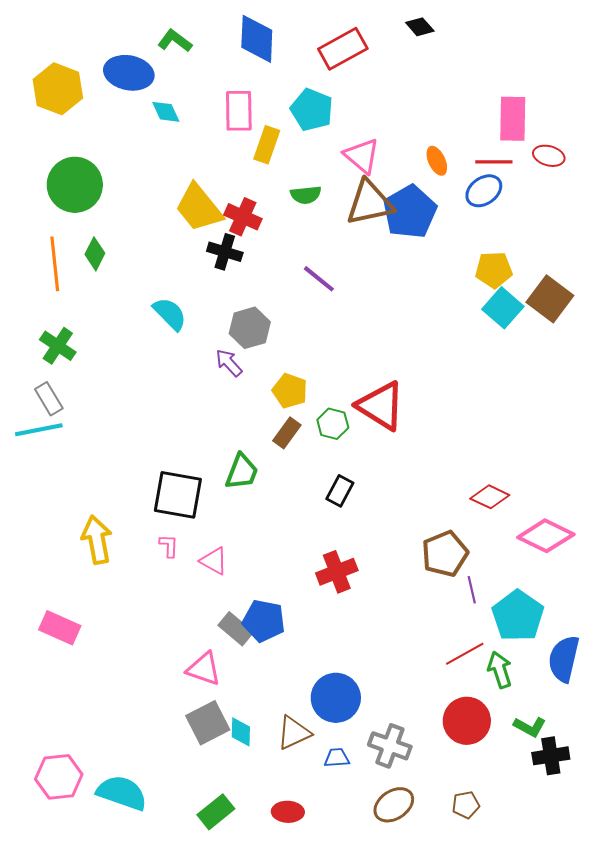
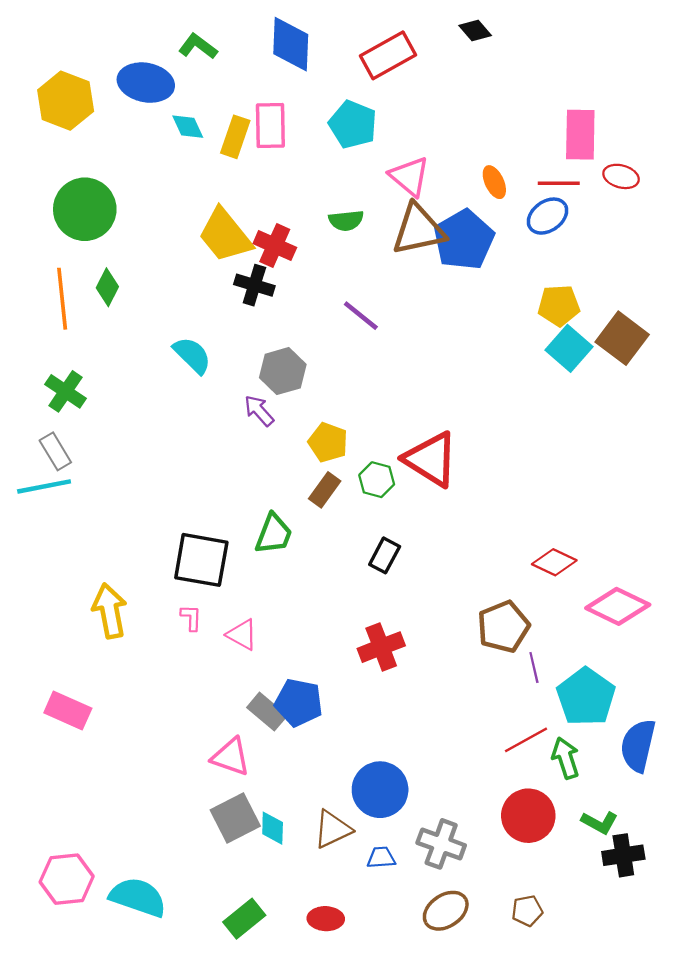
yellow rectangle: (267, 145) -> (235, 137), moved

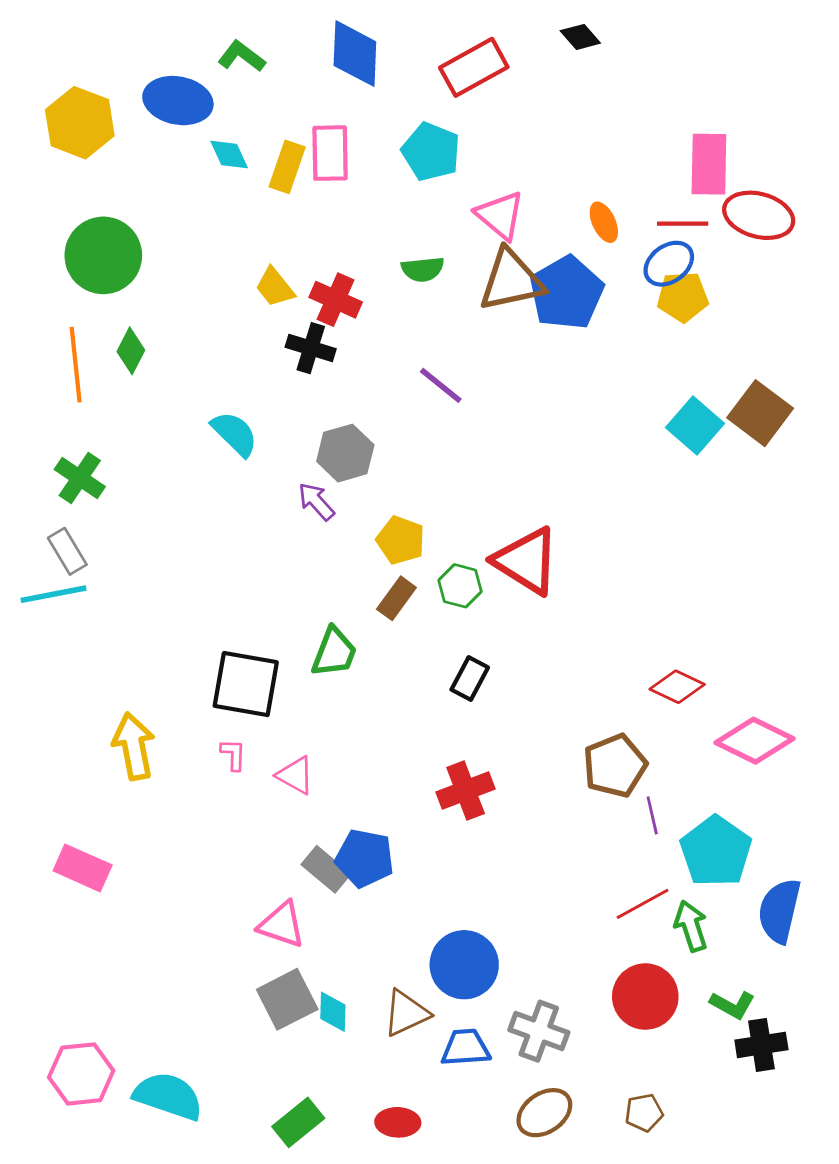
red ellipse: (621, 176) -> (759, 215), size x1.6
yellow trapezoid: (225, 235) -> (275, 287), size x0.6
yellow pentagon: (559, 305) -> (683, 297), moved
blue trapezoid: (381, 858) -> (466, 1048), size x1.4

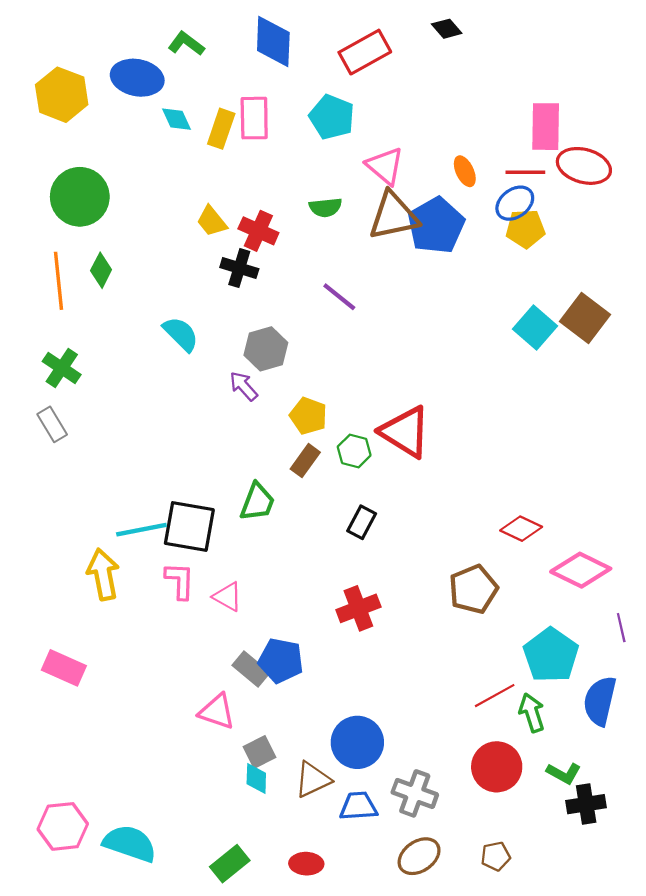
cyan line: (54, 594) -> (141, 530), moved
pink L-shape: (233, 755) -> (180, 581), size x1.5
purple line: (652, 815) -> (621, 628), moved
gray square: (287, 999) -> (260, 752), moved, size x0.7

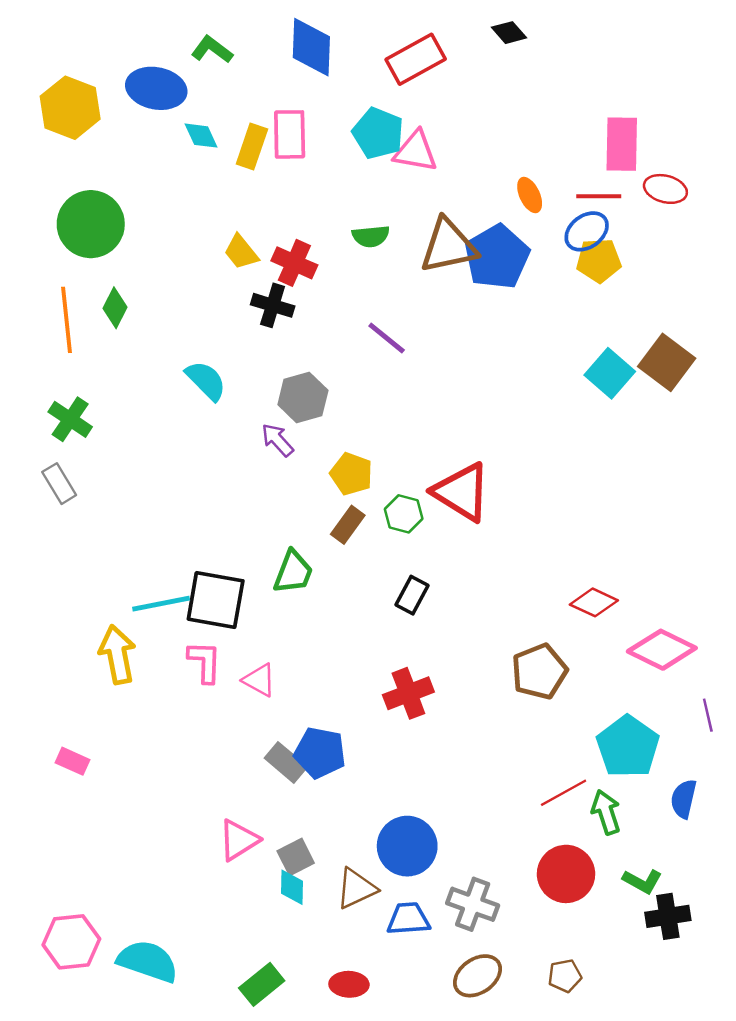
pink triangle: (385, 166) -> (416, 151), moved, turned -30
red ellipse: (584, 166) -> (665, 189), size x0.7
pink rectangle: (64, 668) -> (73, 761), size x0.7
blue semicircle: (600, 701) -> (684, 799), size x0.7
pink triangle: (217, 712) -> (239, 840), moved, turned -51

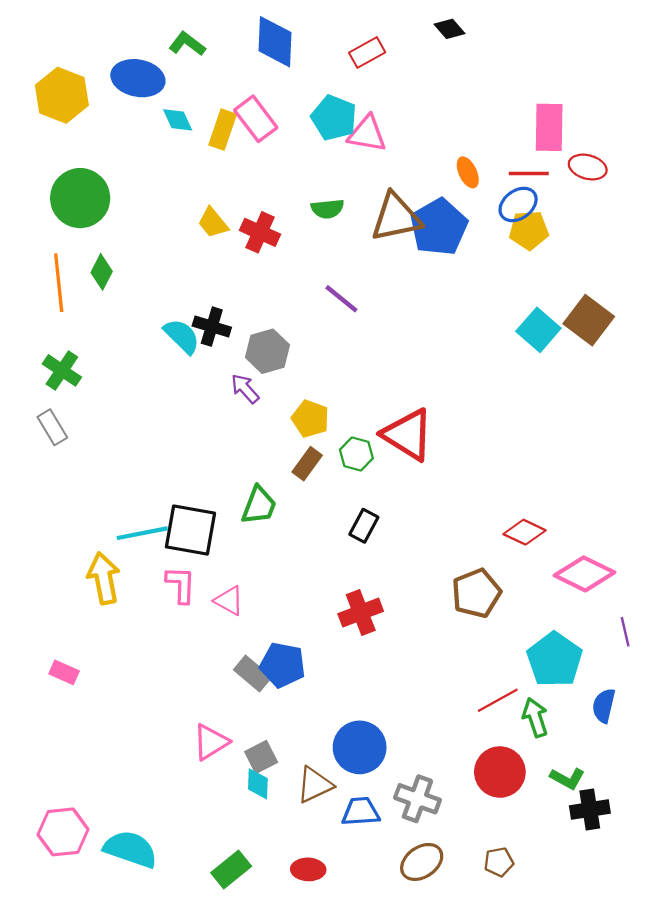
red rectangle: (416, 59) -> (367, 52), size x0.7
pink rectangle: (290, 134) -> (256, 119), turned -36
black cross: (273, 305) -> (212, 327), moved

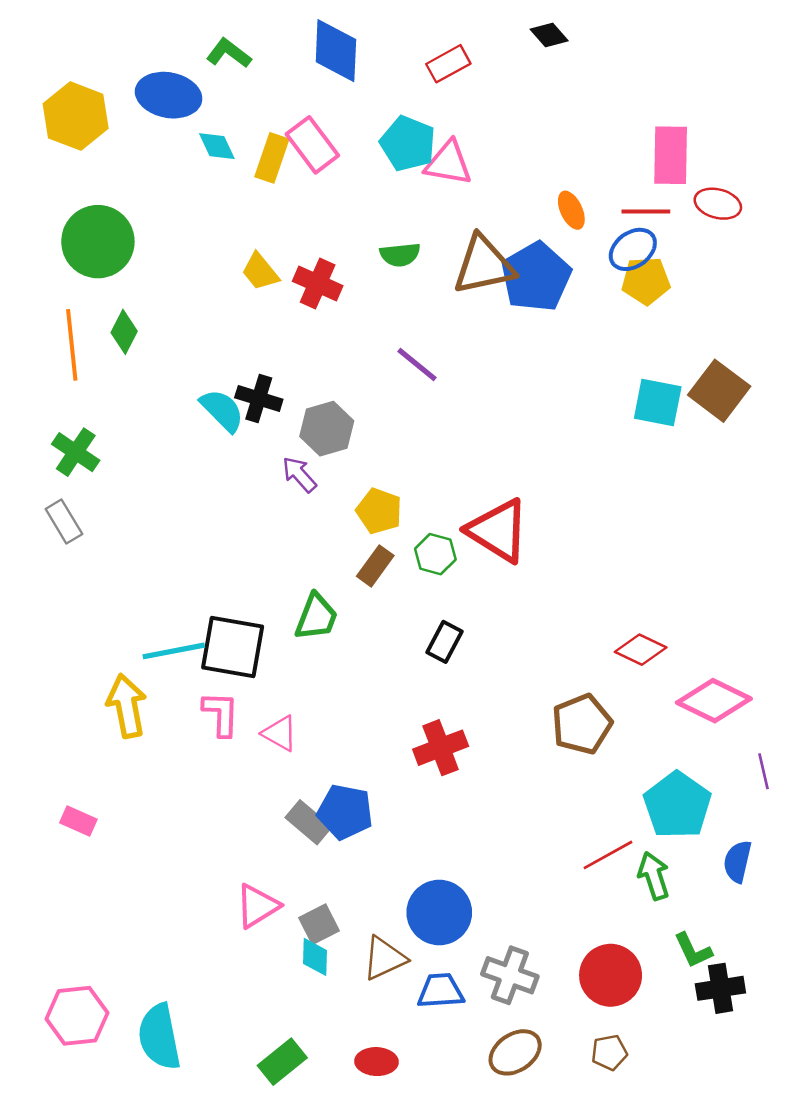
cyan square: (538, 330) -> (658, 402), turned -30
red circle: (500, 772) -> (611, 975), moved
green L-shape: (567, 778) -> (693, 950), turned 36
cyan semicircle: (130, 849) -> (159, 1037), turned -120

